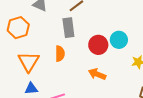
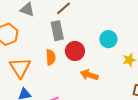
red circle: (98, 45) -> (75, 51), moved

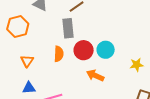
cyan circle: (108, 39) -> (106, 50), moved
orange triangle: (20, 68) -> (27, 61), size x0.6

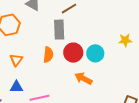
yellow star: (137, 65) -> (125, 40), moved

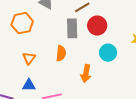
red circle: (73, 53) -> (97, 26), moved
orange arrow: (83, 78) -> (86, 73), moved, turned -108

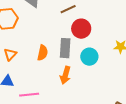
gray rectangle: (72, 28) -> (65, 48), moved

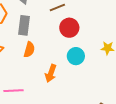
gray rectangle: (65, 48) -> (24, 25), moved

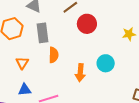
cyan circle: (76, 56) -> (106, 63), moved

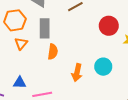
red circle: (87, 24) -> (109, 26), moved
orange triangle: (22, 63) -> (21, 44), moved

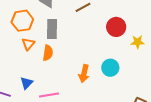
orange semicircle: (53, 52) -> (48, 53), moved
blue triangle: (20, 83) -> (27, 83), turned -48

